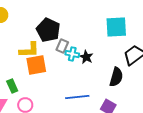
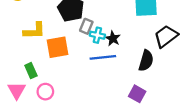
yellow L-shape: (29, 50) -> (34, 31), moved
blue line: (77, 97) -> (103, 57), moved

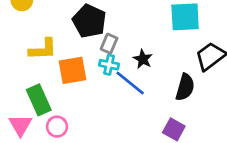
cyan cross: (97, 35) -> (109, 65), moved
blue line: (103, 57) -> (130, 83), turned 45
green rectangle: (31, 71) -> (39, 100), size x1.5

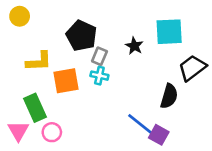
black star: (143, 59) -> (134, 46), moved
blue line: (130, 83) -> (141, 124), moved

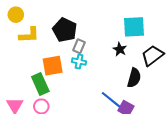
black star: (134, 46) -> (120, 49), moved
yellow L-shape: (39, 61) -> (29, 35), moved
green rectangle: (35, 108) -> (40, 84), moved

